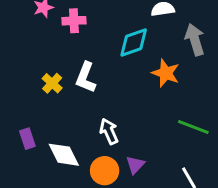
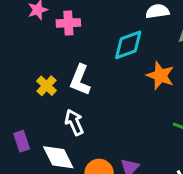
white arrow: (109, 131) -> (74, 122), moved

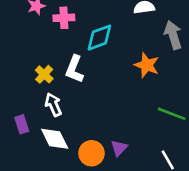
cyan diamond: (128, 45) -> (99, 38), moved
white arrow: (74, 122) -> (53, 105), moved

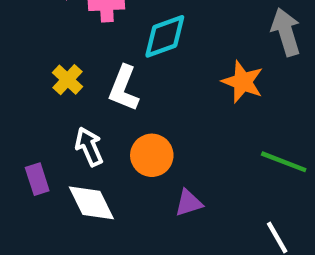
yellow cross: (44, 74) -> (67, 80), moved
purple triangle: (119, 148) -> (189, 203), moved, turned 30
orange circle: (91, 153) -> (152, 155), moved

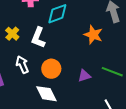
white diamond: (91, 203) -> (46, 94), moved
purple triangle: (189, 203) -> (84, 76), moved

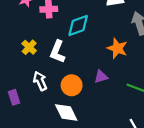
purple triangle: (84, 76) -> (101, 77), moved

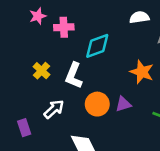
white arrow: (40, 81) -> (54, 109), turned 72
orange circle: (72, 85) -> (97, 104), moved

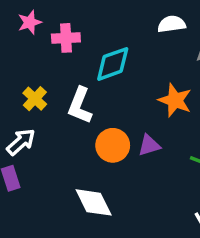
white arrow: (54, 109) -> (21, 142), moved

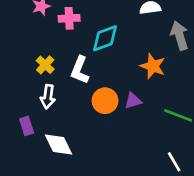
white arrow: (21, 142) -> (48, 97), moved, turned 140
white diamond: (94, 202) -> (58, 145), moved

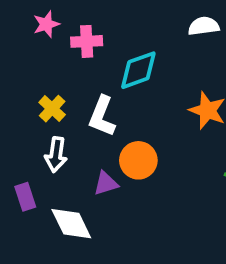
purple triangle: (133, 101) -> (106, 183), moved

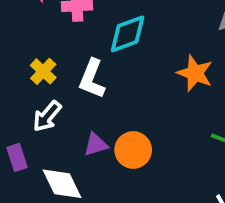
white arrow: (56, 155) -> (47, 116), turned 32
orange circle: (138, 160) -> (133, 150), moved

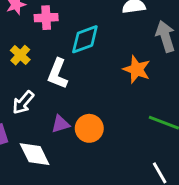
yellow cross: (43, 71) -> (20, 55), moved

